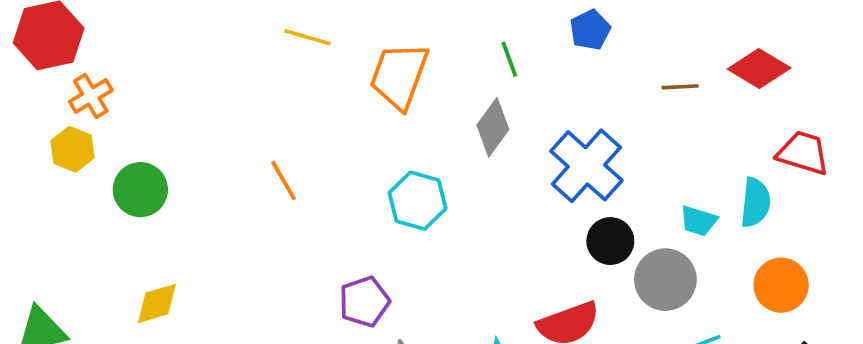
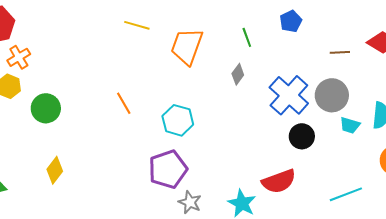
gray diamond: (493, 127) -> (238, 74), size x0.7
cyan hexagon: (418, 201) -> (178, 120), moved
gray circle: (665, 280) -> (332, 95), moved
purple pentagon: (364, 302) -> (168, 169), size x1.4
yellow diamond: (157, 303) -> (55, 170), turned -36

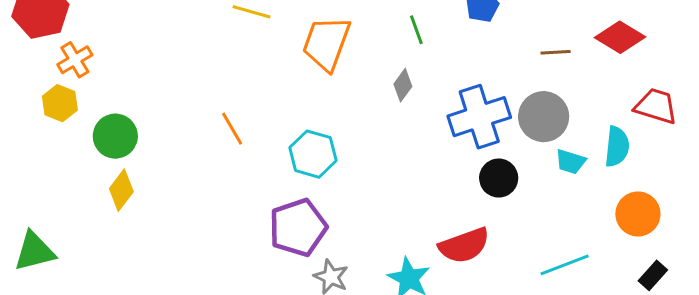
blue cross: (289, 95) -> (479, 117), turned 30
yellow diamond: (55, 170) -> (121, 190), moved

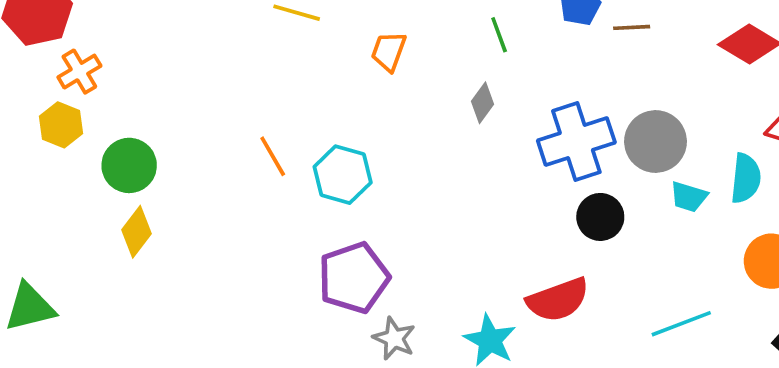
orange trapezoid: (326, 43) -> (389, 51), size x0.6
brown line: (556, 52) -> (632, 27), moved
cyan hexagon: (313, 154) -> (343, 175), moved

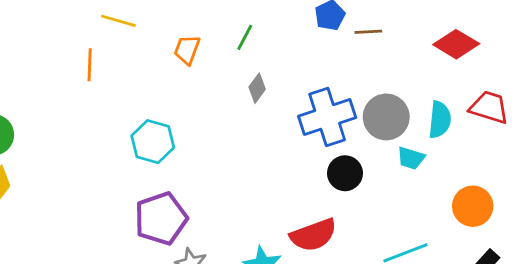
green line: (499, 35) -> (245, 37), moved, turned 48
orange line: (273, 156) -> (90, 65), moved, turned 32
cyan semicircle: (746, 178) -> (440, 120), moved

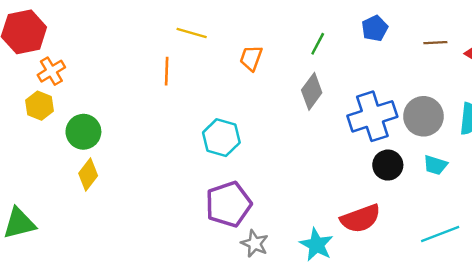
brown line: (368, 32) -> (435, 43), moved
green line: (245, 37) -> (318, 44), moved
gray diamond: (257, 88) -> (312, 91), size x1.4
cyan trapezoid: (411, 158) -> (435, 165), moved

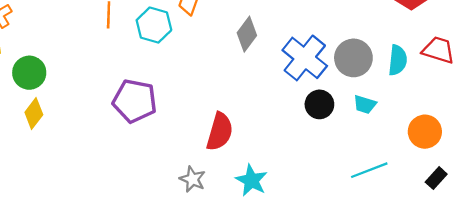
blue cross: (372, 116) -> (305, 58), turned -33
cyan hexagon: (221, 138) -> (154, 25), moved
purple pentagon: (228, 204) -> (135, 101), moved, turned 30
red semicircle: (360, 219) -> (220, 132), moved, turned -54

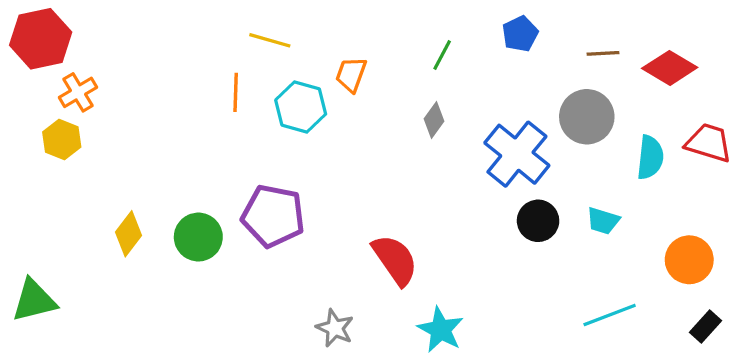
gray diamond: (247, 34) -> (434, 120), size x0.7
gray circle: (353, 58) -> (587, 117), moved
green circle: (29, 73) -> (198, 237), moved
red semicircle: (220, 132) -> (395, 260), turned -51
gray star: (192, 179) -> (335, 328), moved

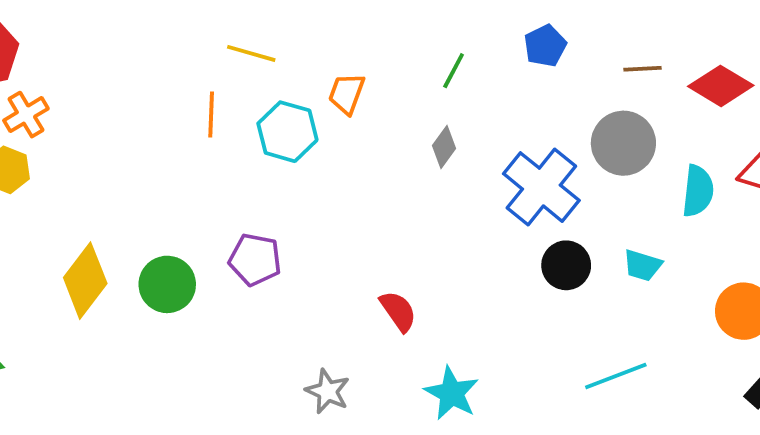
purple pentagon: (273, 216) -> (255, 260), size x0.7
yellow diamond: (128, 234) -> (85, 281), size x1.4
red semicircle: (395, 260) -> (398, 311), size x0.7
cyan line: (610, 315) -> (616, 376), moved

